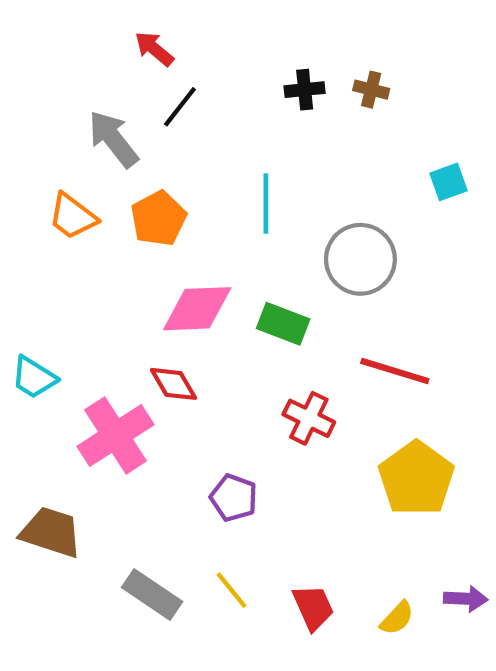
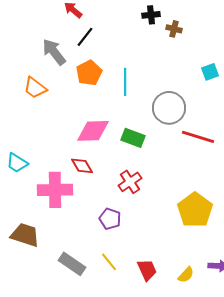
black cross: (305, 90) -> (151, 15), moved
orange pentagon: (158, 218) -> (89, 73), moved
red line: (395, 371) -> (198, 137), moved
red cross: (309, 418) -> (130, 182), moved, turned 30
pink cross: (116, 435) -> (55, 190), turned 32

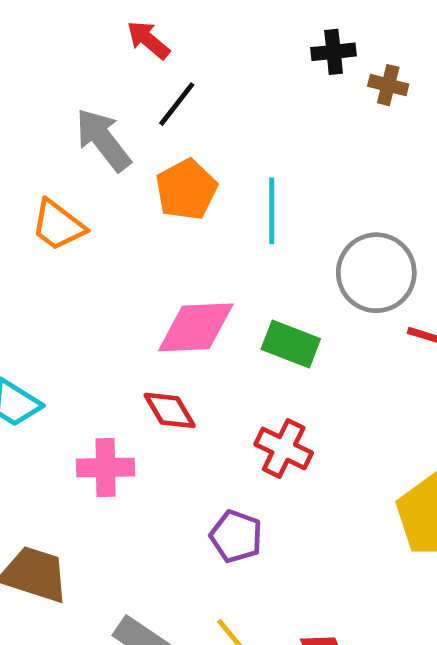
red cross: (130, 182) -> (284, 448), turned -30
pink cross: (55, 190) -> (106, 467), size x0.7

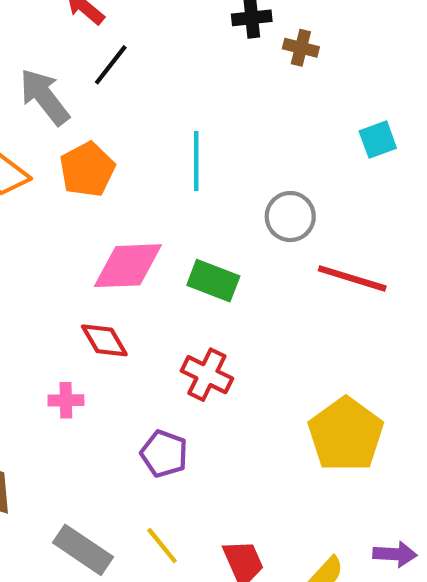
orange pentagon: (186, 190) -> (87, 170), moved
gray circle: (376, 273) -> (290, 217), size x0.7
pink cross: (106, 467) -> (66, 400), moved, size x0.7

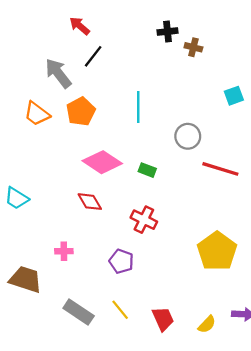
pink diamond: (128, 266) -> (102, 162), turned 36
green rectangle: (213, 281) -> (147, 170), size x0.7
pink cross: (66, 400) -> (64, 251), moved

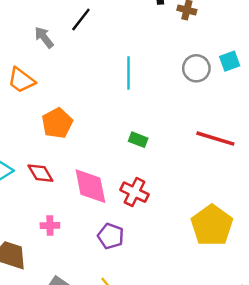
gray arrow: (58, 73) -> (44, 37), size x0.7
orange pentagon: (81, 112) -> (57, 123), moved
gray circle: (188, 136) -> (196, 68), moved
pink diamond: (102, 162) -> (90, 186), moved, turned 45
red diamond: (90, 202) -> (40, 173), moved

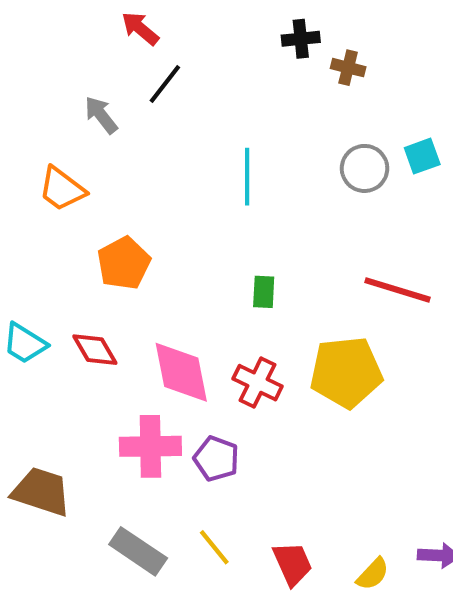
green rectangle: (138, 140) -> (264, 292), turned 72
pink cross: (50, 225) -> (150, 446), moved, size x1.8
yellow pentagon: (212, 225) -> (346, 372), moved, turned 30

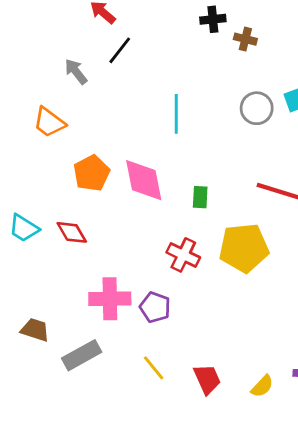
green rectangle: (264, 292) -> (200, 197), moved
pink diamond: (181, 372) -> (144, 180), moved
brown trapezoid: (41, 492) -> (35, 330), size x0.7
gray rectangle: (138, 551) -> (82, 355), moved, turned -63

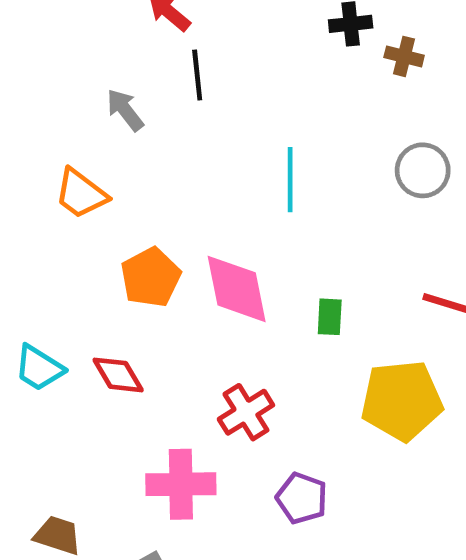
black line: (120, 50) -> (197, 75), turned -44
red cross: (183, 255) -> (246, 412), moved, turned 32
purple pentagon: (155, 307) -> (302, 498), moved

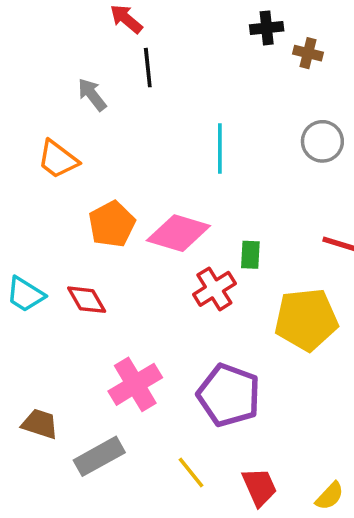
pink diamond: (237, 289) -> (178, 233), turned -62
red cross: (246, 412) -> (214, 289), moved
pink cross: (181, 484) -> (135, 384), turned -30
purple pentagon: (302, 498) -> (229, 395), size x1.6

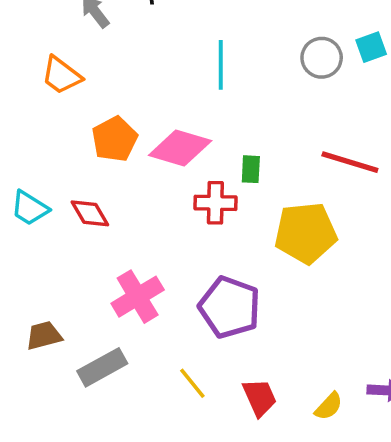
red cross: (214, 289) -> (215, 203), turned 33
brown trapezoid: (40, 424) -> (44, 336), turned -33

